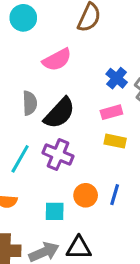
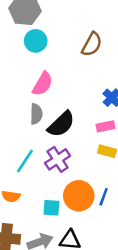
pink semicircle: (57, 60) -> (43, 84), moved, turned -35
purple cross: (58, 155) -> (58, 159), turned 30
orange circle: (86, 195) -> (79, 196), size x1.5

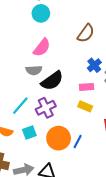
brown semicircle: (92, 44) -> (86, 33), moved
gray semicircle: (36, 114) -> (34, 70), turned 77
cyan square: (51, 208) -> (29, 132), moved, turned -32

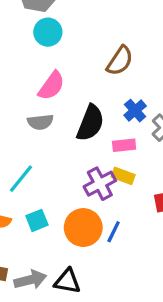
black semicircle: (52, 81) -> (90, 123), moved, turned -30
purple cross: (46, 108) -> (100, 184), moved

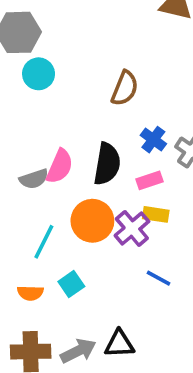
pink semicircle: (51, 86) -> (60, 166), moved
gray semicircle: (40, 122) -> (34, 179), moved
orange circle: (83, 228) -> (92, 221), moved
blue line: (114, 232) -> (159, 278), turned -75

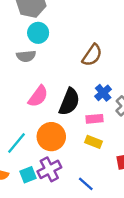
gray semicircle: (34, 179) -> (26, 56), moved
purple cross: (132, 228) -> (49, 169), moved

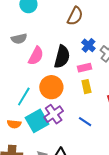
gray semicircle: (26, 56) -> (19, 39), moved
yellow rectangle: (93, 142) -> (86, 87), turned 64
cyan square: (28, 175) -> (37, 121), size x1.6

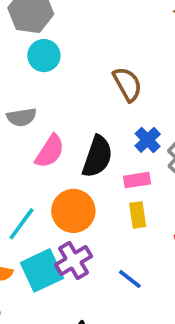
brown semicircle: (75, 16) -> (127, 84), turned -60

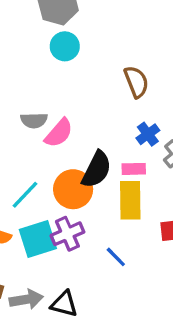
gray semicircle: (22, 117) -> (34, 120), moved
black semicircle: (97, 157) -> (97, 170), moved
yellow rectangle: (138, 215) -> (130, 200), size x1.6

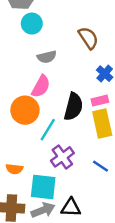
gray semicircle: (34, 120) -> (47, 57), moved
orange circle: (73, 189) -> (25, 110), moved
cyan line: (25, 195) -> (48, 130), moved
cyan square: (38, 239) -> (43, 187), moved, turned 36

